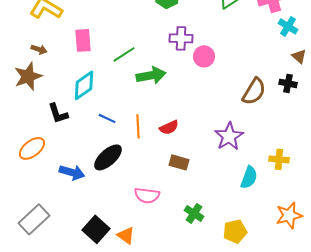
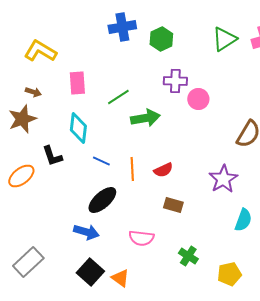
cyan diamond: (84, 85) -> (78, 128), turned -48
orange ellipse: (32, 148) -> (21, 176), moved
blue arrow: (72, 172) -> (86, 232), moved

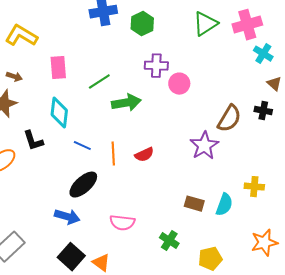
purple star: (223, 179) -> (204, 146), moved
brown rectangle: (173, 205) -> (194, 204), moved

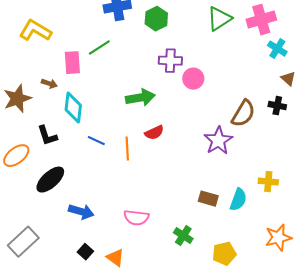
brown arrow: (14, 77) -> (49, 84), moved
green line: (99, 82) -> (99, 48), moved
red semicircle: (144, 155) -> (154, 133), moved
black ellipse: (83, 185) -> (50, 180), moved
black square: (71, 257) -> (85, 252), size x0.6

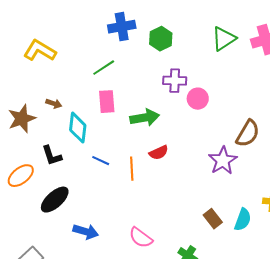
pink rectangle: (72, 63) -> (107, 102), moved
brown rectangle: (208, 199) -> (213, 219), turned 36
pink semicircle: (136, 218) -> (141, 238), turned 30

